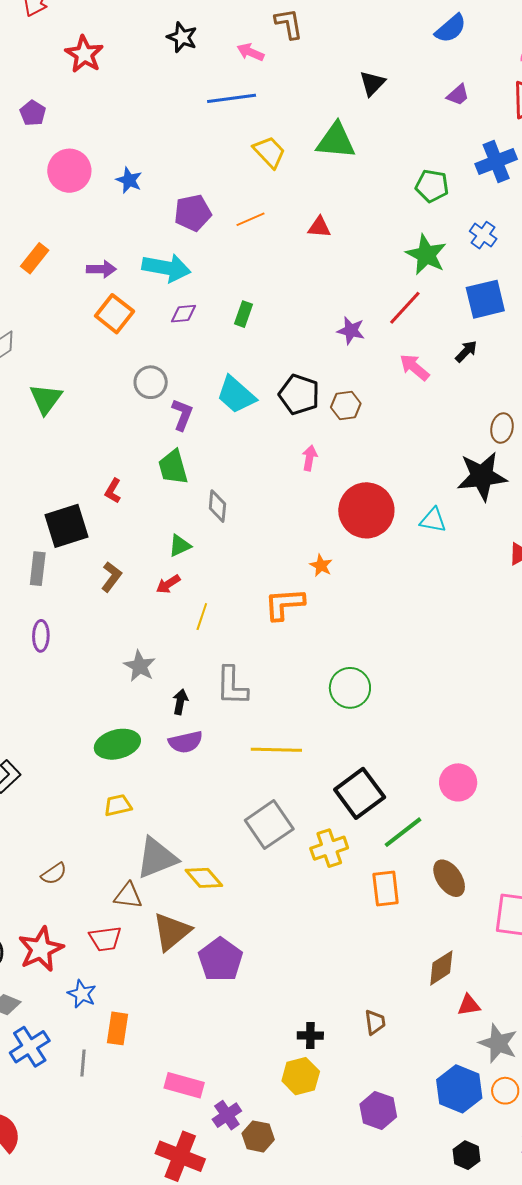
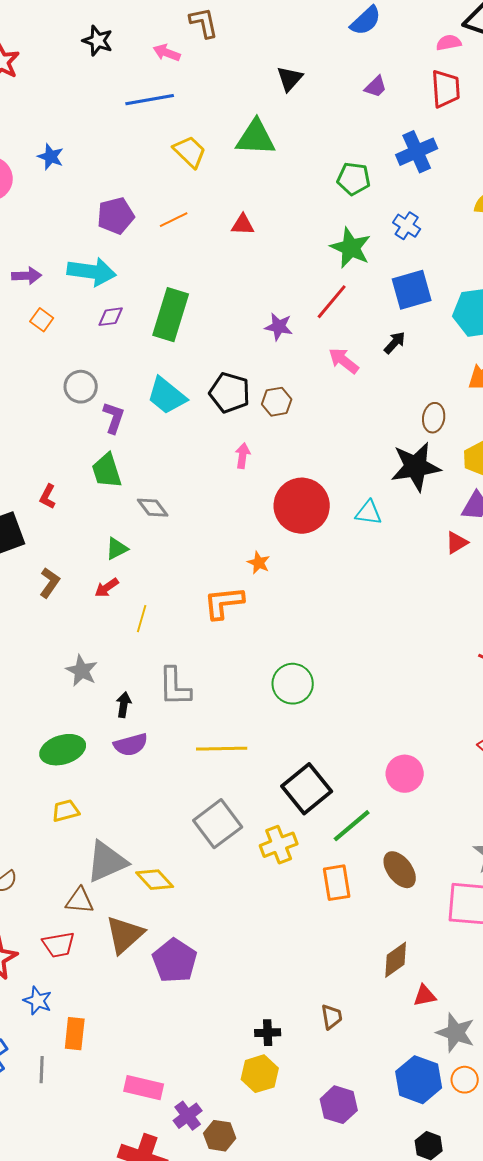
blue star: (129, 180) -> (51, 157), moved
orange square: (114, 314) -> (42, 320), size x0.6
green rectangle: (244, 314) -> (171, 315), size x2.0
gray diamond: (217, 506) -> (153, 508), turned -40

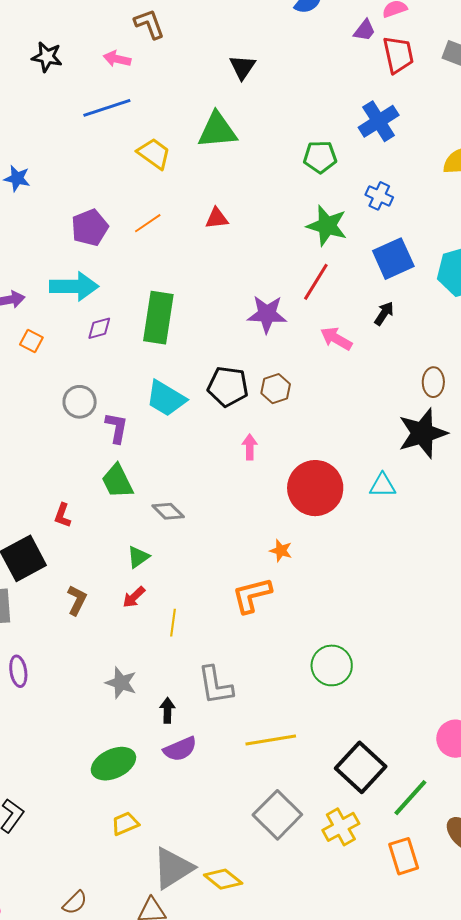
purple trapezoid: (376, 87) -> (364, 30), moved
purple star: (279, 327) -> (267, 314), size x1.4

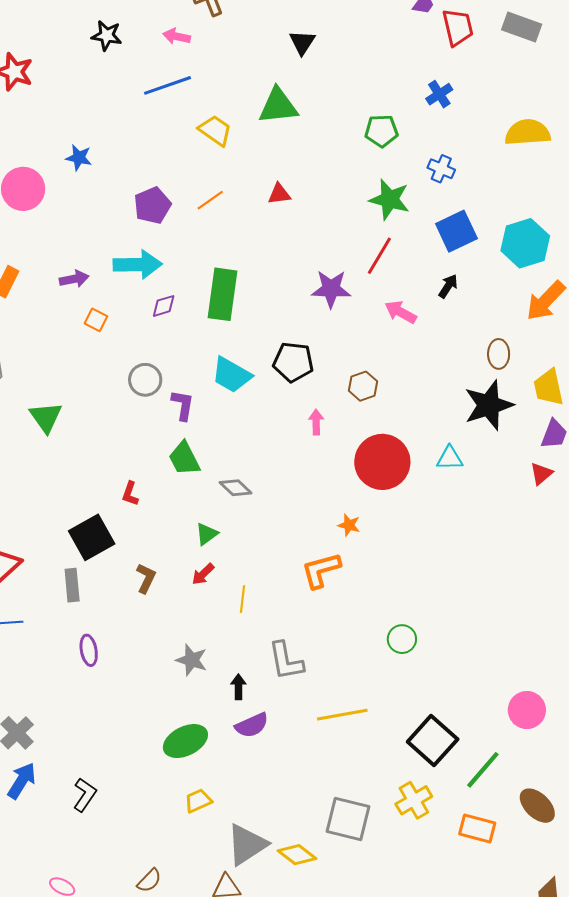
blue cross: (379, 121) -> (439, 94), size x0.7
brown hexagon: (276, 389) -> (363, 386), moved
green circle: (332, 665) -> (402, 639), size x0.7
gray square: (277, 815) -> (348, 819), moved, turned -30
orange rectangle: (404, 856) -> (477, 828), turned -57

